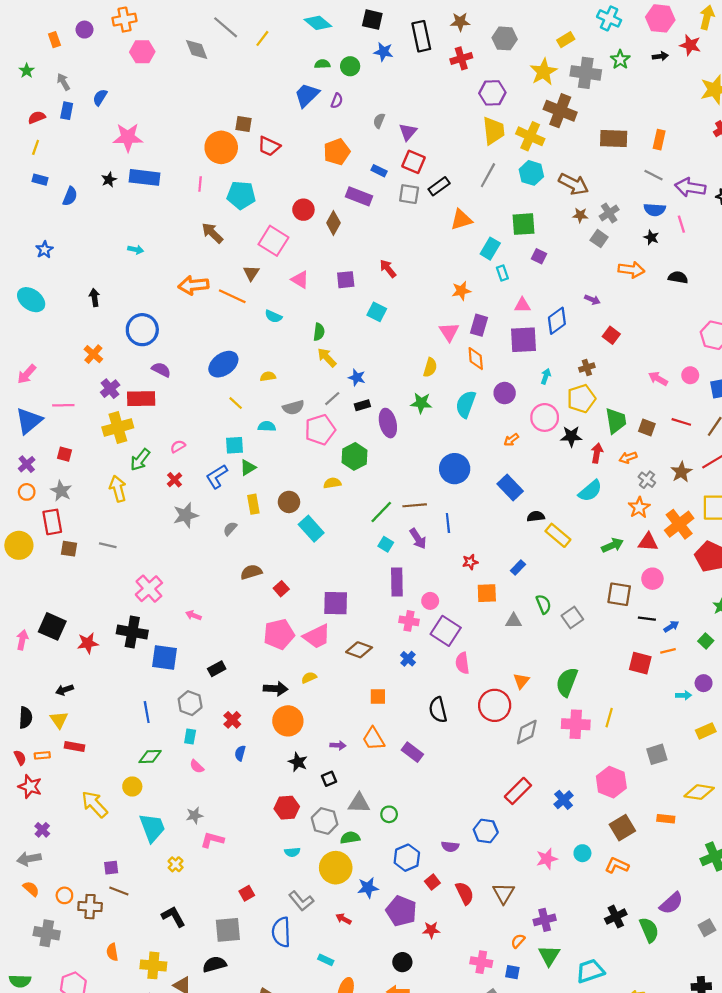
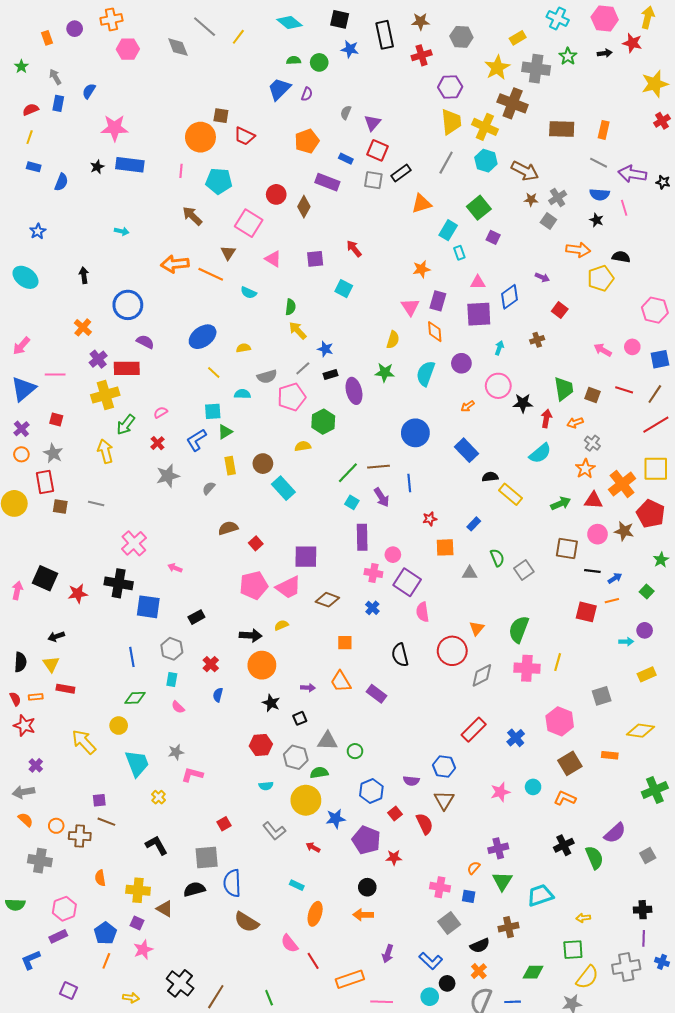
green square: (524, 224) -> (479, 208), turned -35
yellow pentagon: (581, 399) -> (601, 278), moved
brown star: (681, 472) -> (624, 531), moved, turned -30
brown triangle: (504, 893) -> (444, 800), moved
blue semicircle: (281, 932) -> (232, 883), moved

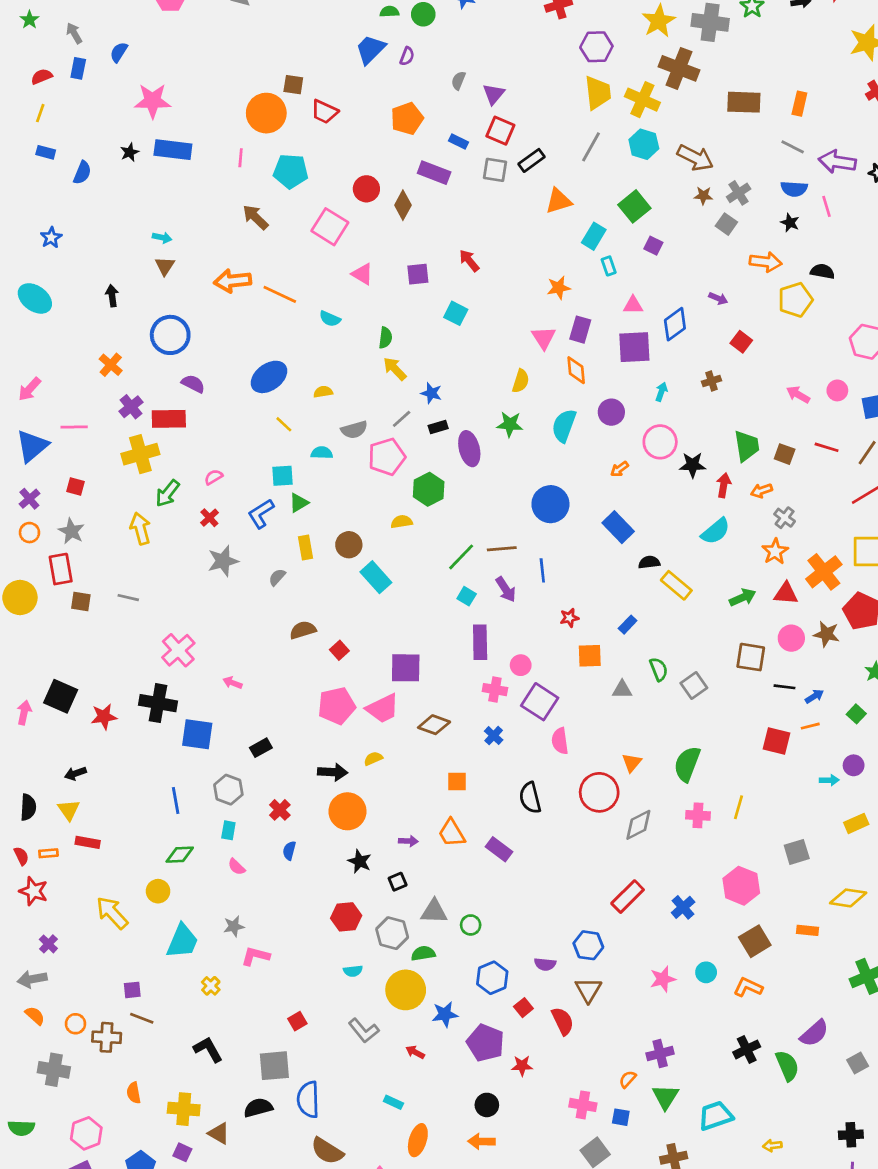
brown triangle: (228, 253) -> (165, 266), moved
pink cross: (527, 668) -> (698, 815), size x0.7
cyan trapezoid: (137, 763) -> (182, 941), turned 44

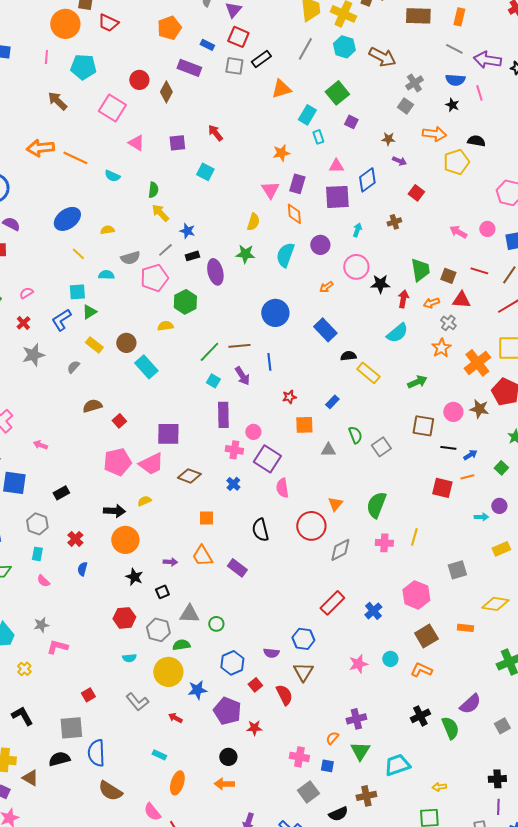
brown star: (703, 196) -> (388, 139), moved
yellow rectangle: (306, 547) -> (94, 345), turned -42
red triangle: (786, 593) -> (461, 300), moved

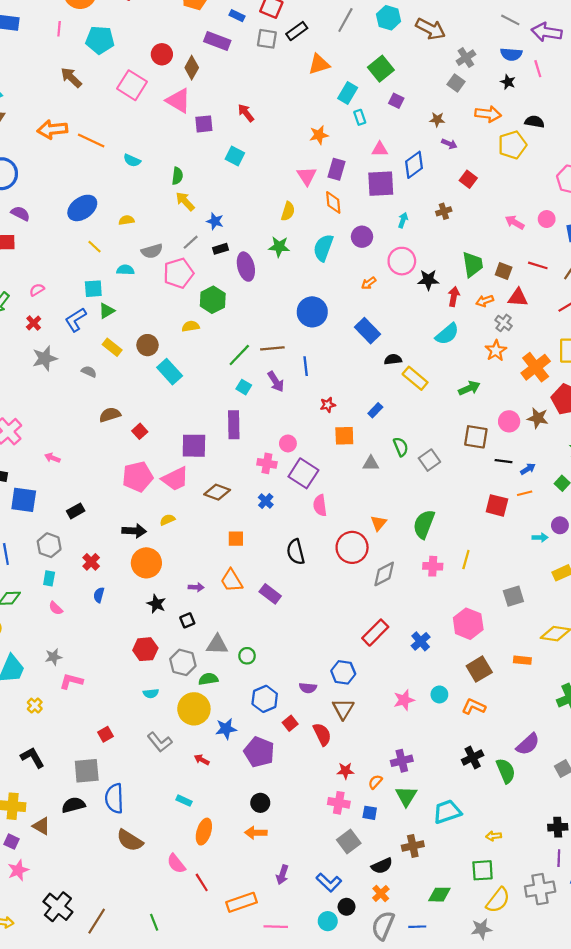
pink triangle: (136, 143) -> (178, 101), moved, size x1.4
gray semicircle: (73, 367) -> (89, 372), turned 72
purple rectangle: (223, 415) -> (234, 425), moved
red star: (254, 728) -> (345, 771), moved

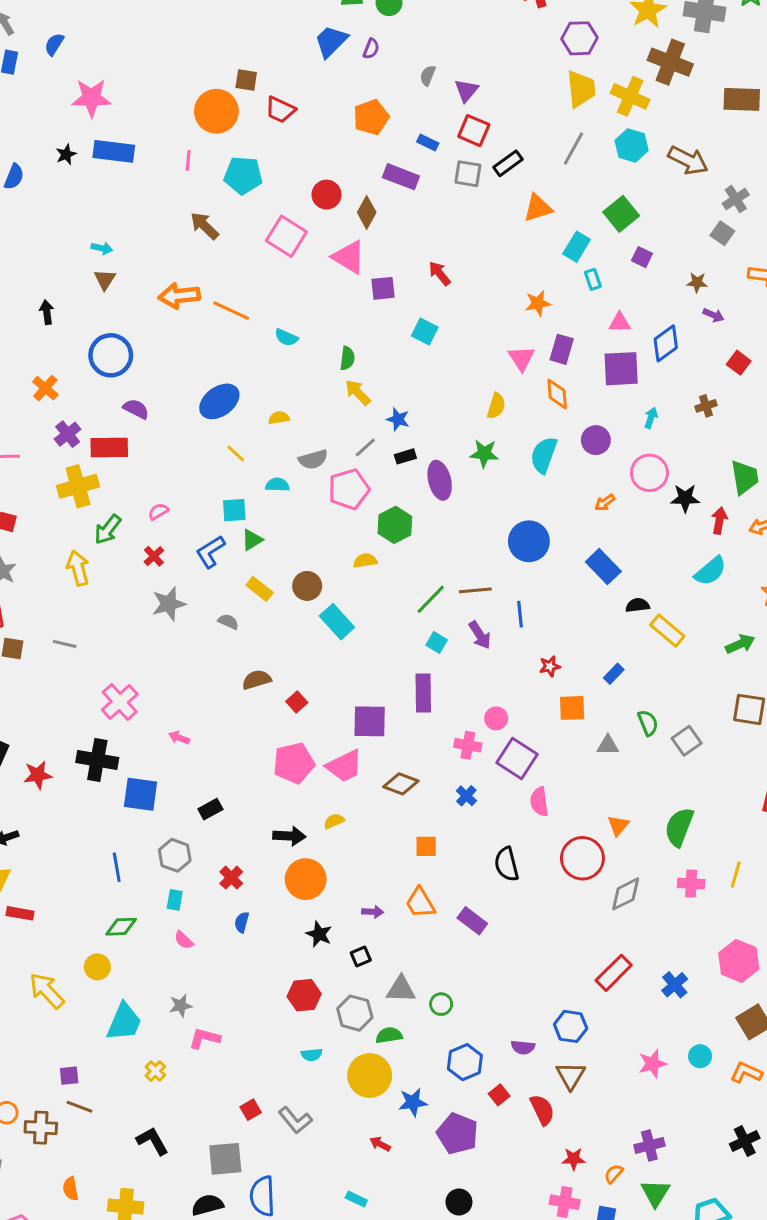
gray L-shape: (160, 742) -> (295, 1120), moved

